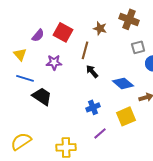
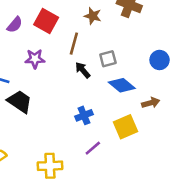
gray square: (138, 47) -> (108, 59), moved

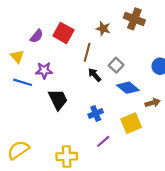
purple star: (35, 59) -> (44, 70), moved
gray square: (108, 59) -> (116, 65), turned -32
black trapezoid: (20, 102) -> (58, 99), moved, turned 30

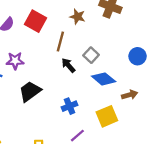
black trapezoid: (58, 99) -> (30, 91), turned -100

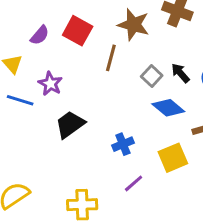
brown star: (77, 17) -> (134, 25), size x1.5
purple star: (15, 61) -> (50, 84), turned 30
black arrow: (68, 65) -> (180, 73), moved

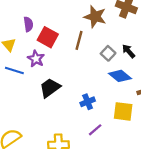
red square: (78, 31) -> (48, 37), moved
purple semicircle: (40, 35) -> (28, 24), turned -48
yellow square: (173, 158) -> (123, 111), turned 30

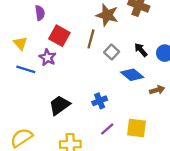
purple semicircle: (28, 24) -> (40, 13), moved
gray square: (108, 53) -> (112, 52), moved
black trapezoid: (50, 88) -> (59, 105), moved
yellow square: (123, 111) -> (137, 128), moved

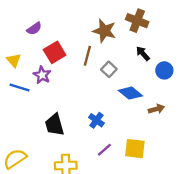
purple semicircle: (40, 13) -> (34, 29), turned 64
red square: (59, 36) -> (55, 52), turned 30
black arrow: (141, 50) -> (143, 53), moved
blue cross: (100, 101) -> (96, 120), turned -32
black trapezoid: (59, 105) -> (55, 125), turned -70

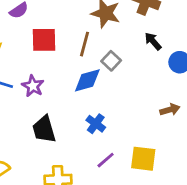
red square: (55, 52) -> (44, 40), turned 30
purple star: (42, 75) -> (33, 86), moved
blue diamond: (130, 93) -> (87, 80), moved, turned -55

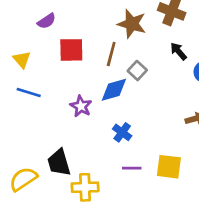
purple star: (33, 86) -> (81, 106), moved
black trapezoid: (44, 129) -> (59, 163), moved
purple line: (106, 160) -> (132, 168), turned 42

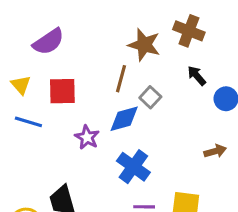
purple semicircle: (47, 21) -> (48, 42), size x1.5
red square: (71, 50) -> (62, 91), moved
blue cross: (122, 132) -> (133, 167), size x1.5

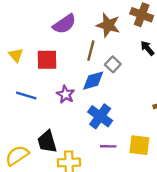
purple semicircle: (48, 42) -> (64, 24), moved
blue line: (28, 122) -> (26, 96), moved

